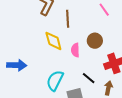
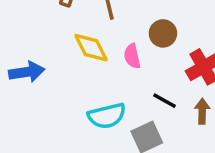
blue arrow: (17, 65) -> (27, 72), moved
cyan semicircle: (55, 81) -> (107, 116), turned -120

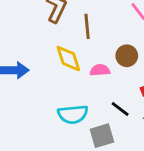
pink semicircle: (132, 56) -> (100, 70), turned 90

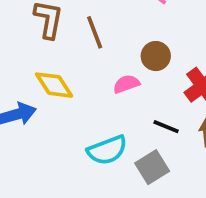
yellow diamond: (68, 59) -> (54, 85), moved

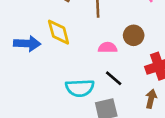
black line: (166, 127) -> (114, 78), moved

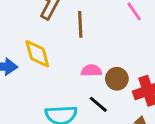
brown circle: (134, 35) -> (117, 79), moved

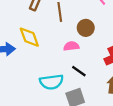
brown circle: (117, 79) -> (86, 28), moved

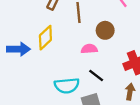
yellow diamond: (29, 37) -> (45, 38), turned 65

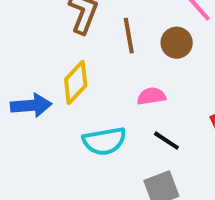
brown circle: (105, 30) -> (177, 43), moved
cyan semicircle: (67, 86) -> (104, 141), moved

